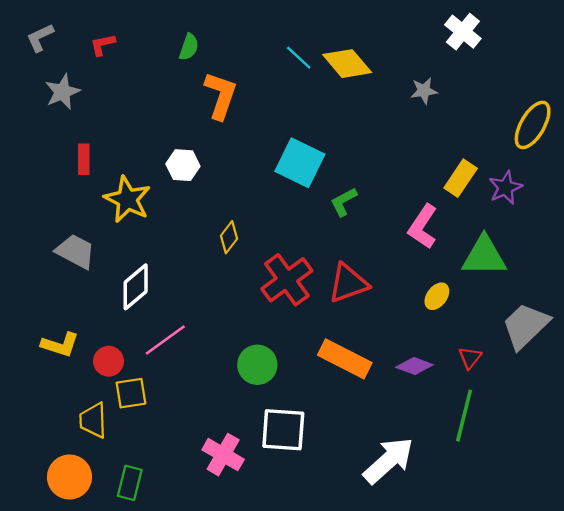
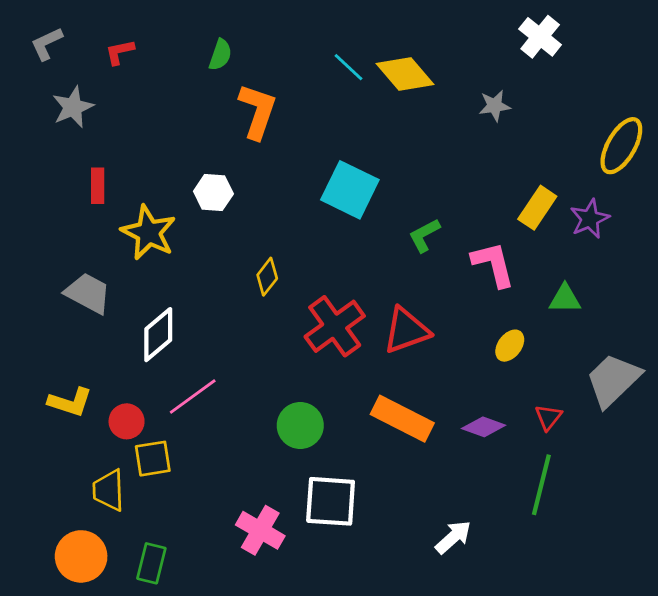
green L-shape: (344, 202) -> (424, 235), moved
pink L-shape: (423, 227) -> (493, 264), turned 132
green triangle: (484, 256) -> (565, 299), size x0.6
white arrow: (388, 460) -> (453, 537), size x0.6

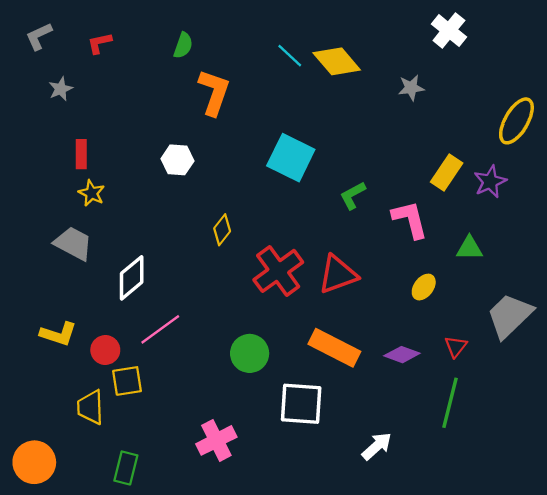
gray star: (73, 107) -> (61, 89), size x0.7
yellow star: (149, 233) -> (92, 193), moved, size x0.6
white square: (331, 501) -> (301, 404), moved
pink cross: (260, 530) -> (216, 440), turned 33
orange circle: (81, 556) -> (34, 462), moved

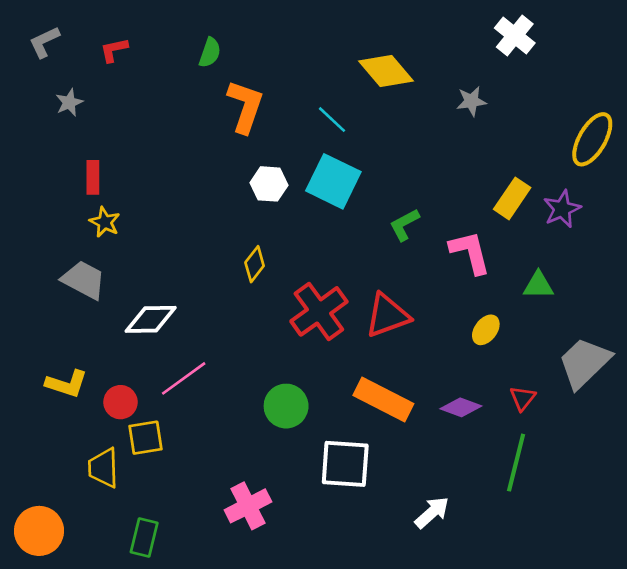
cyan line: (290, 56) -> (332, 120), moved
white hexagon: (177, 160) -> (269, 184), moved
white diamond: (132, 278) -> (151, 319), turned 39

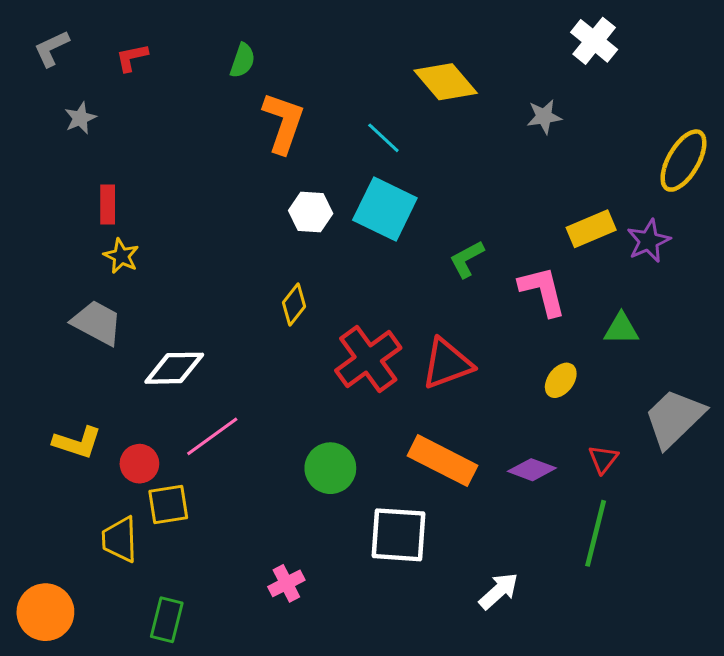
yellow rectangle: (512, 198) -> (591, 229), turned 33
pink cross: (248, 506) -> (286, 583), size x0.7

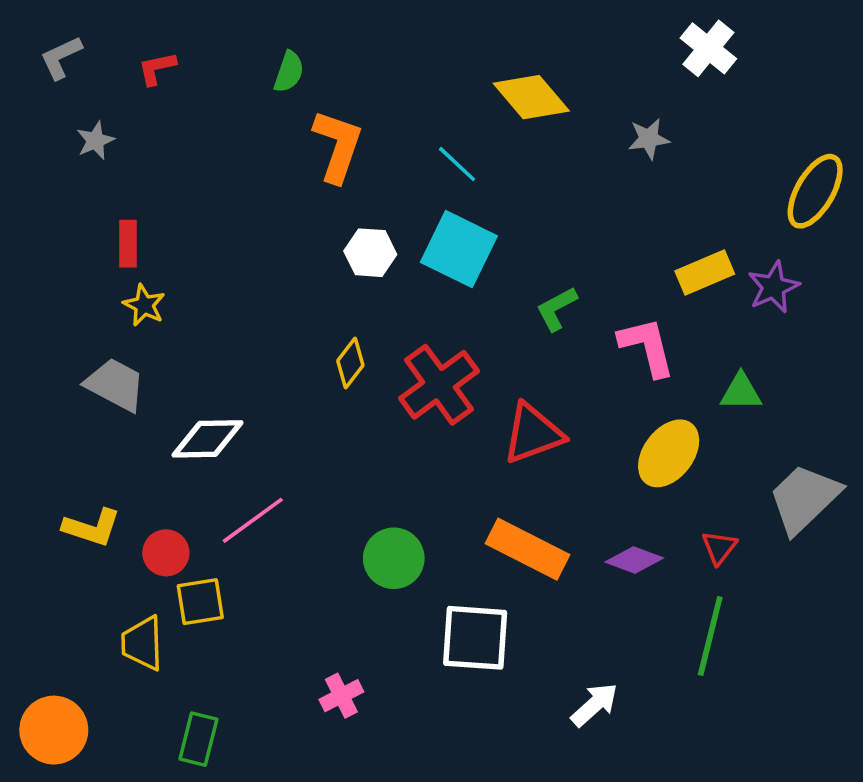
red cross: (368, 359) -> (439, 385), moved
yellow ellipse: (561, 380) -> (669, 453), size x1.6

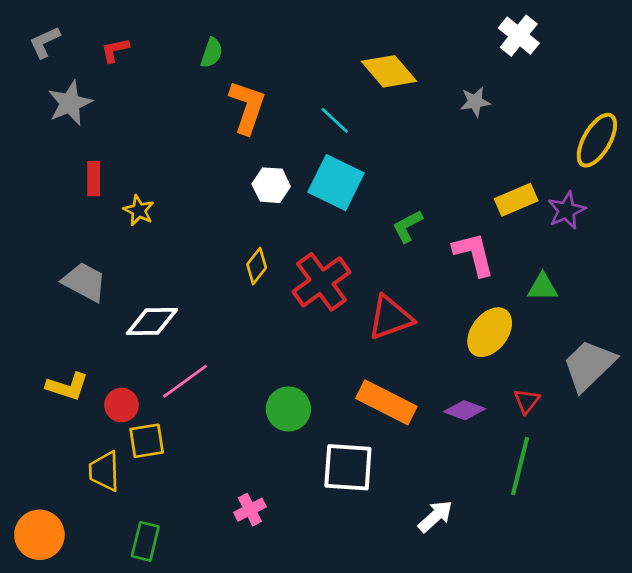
gray star: (95, 141) -> (70, 103), size x1.6
yellow star: (144, 305) -> (139, 210), moved

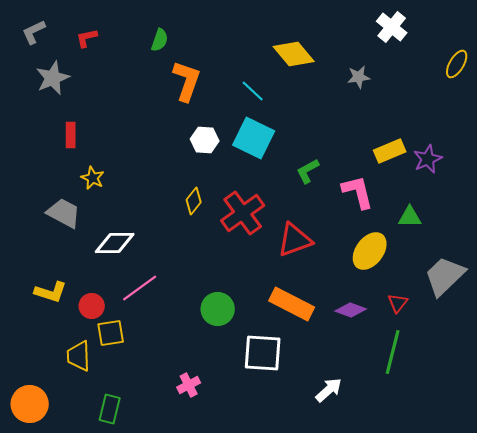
yellow ellipse: (597, 140) -> (457, 64), moved, size x0.7
yellow star: (139, 210) -> (93, 178), moved

